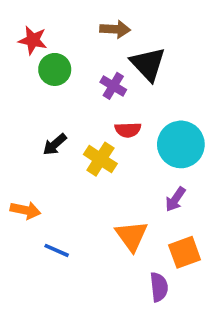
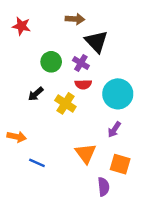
green circle: (55, 69) -> (51, 62), moved
purple cross: (113, 86) -> (81, 63), moved
orange square: (185, 252) -> (120, 164), turned 36

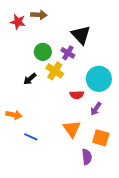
brown arrow: (75, 19) -> (39, 15), moved
red semicircle: (83, 84) -> (77, 95), moved
yellow cross: (65, 103) -> (55, 71), moved

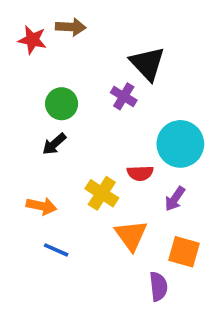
green circle: (43, 52) -> (62, 104), moved
yellow cross: (55, 71) -> (102, 193), moved
orange arrow: (14, 115) -> (41, 206), moved

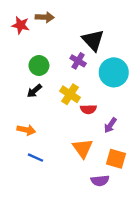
cyan circle: (180, 144) -> (114, 72), moved
yellow cross: (102, 193) -> (70, 94), moved
purple semicircle: (158, 286) -> (100, 181), turned 90

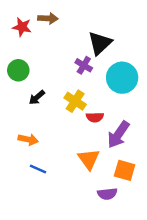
black triangle: (93, 40) -> (100, 43), turned 30
green circle: (39, 65) -> (18, 70), moved
purple arrow: (110, 125) -> (118, 135), size x1.6

